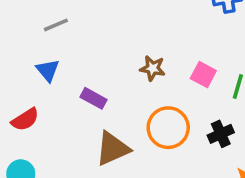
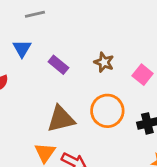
purple rectangle: (93, 98) -> (58, 65), moved

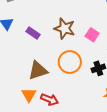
brown star: (104, 62) -> (64, 28), size x1.5

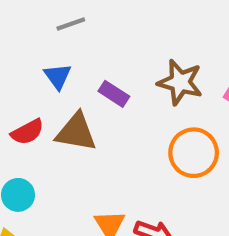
brown triangle: (38, 70) -> (76, 132), moved, turned 30

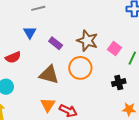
brown triangle: (76, 132) -> (49, 75), moved
orange circle: (194, 153) -> (80, 68), moved

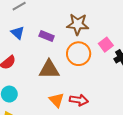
pink square: (114, 49) -> (106, 45), moved, turned 32

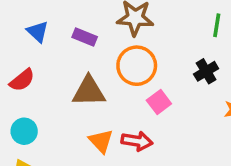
pink square: (106, 45) -> (159, 102), moved

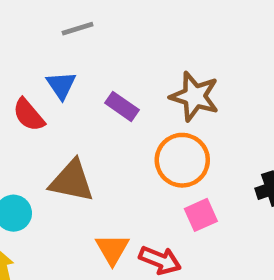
red semicircle: (22, 80) -> (29, 115), moved, turned 76
brown triangle: (89, 91) -> (72, 181), moved

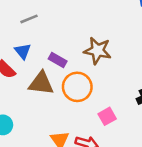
orange circle: (182, 160) -> (77, 87), moved
brown triangle: (72, 181) -> (41, 83), moved

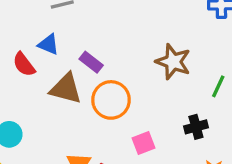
blue triangle: (23, 51) -> (48, 44), turned -36
brown star: (98, 51) -> (173, 62), moved

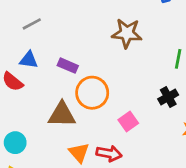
brown star: (173, 62) -> (127, 33), moved
brown triangle: (66, 89) -> (62, 115), moved

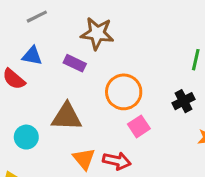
brown star: (127, 33) -> (97, 33), moved
orange circle: (92, 93) -> (124, 92), moved
cyan circle: (15, 143) -> (26, 137), moved

